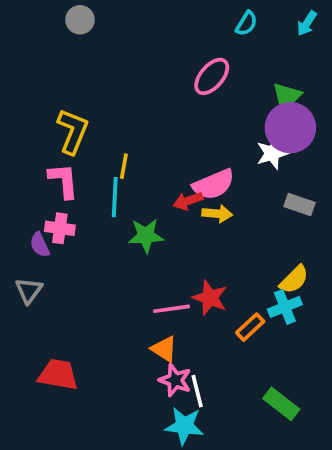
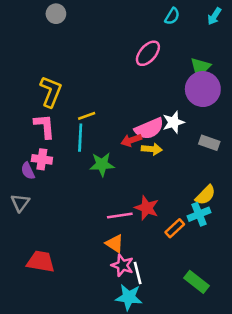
white star: (272, 153) -> (173, 122), moved
yellow line: (124, 166) -> (87, 116), turned 60

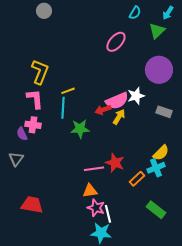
green triangle: (200, 67) -> (157, 31), moved
yellow arrow: (152, 149) -> (119, 117), turned -63
orange triangle: (115, 244) -> (90, 191), turned -42
green rectangle: (196, 282) -> (156, 210), moved

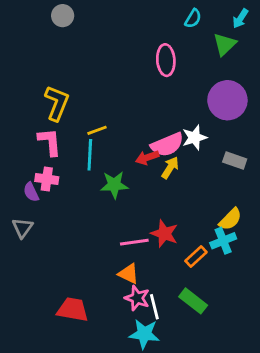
pink ellipse: (116, 42) -> (166, 60), turned -45
orange triangle: (90, 191) -> (129, 274), turned 35
red trapezoid: (32, 205) -> (73, 310), moved
green rectangle: (156, 210) -> (193, 301), moved

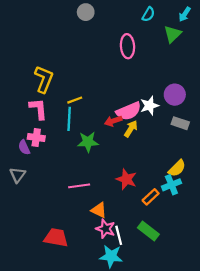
gray circle: (63, 16) -> (86, 12), moved
purple circle: (227, 100) -> (175, 95), moved, size x0.7
pink line: (134, 242) -> (79, 186), moved

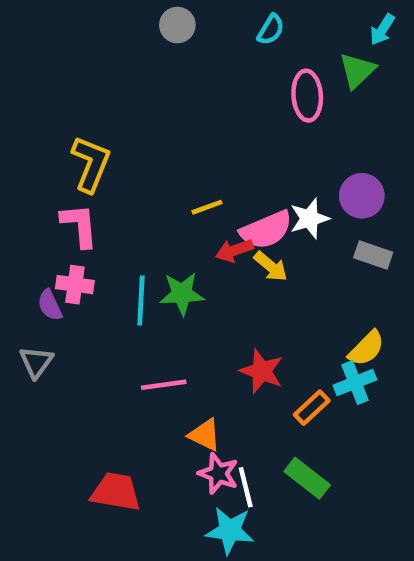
cyan semicircle: (148, 14) -> (271, 30), moved
pink ellipse: (127, 46) -> (307, 96), moved
yellow line: (75, 100) -> (207, 207), moved
cyan line: (69, 119) -> (141, 301), moved
yellow arrow: (131, 129) -> (271, 266), turned 98

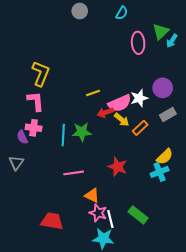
cyan arrow: (382, 30) -> (172, 41), moved
gray rectangle: (373, 255) -> (168, 115), turned -49
orange rectangle: (312, 408) -> (140, 128), moved

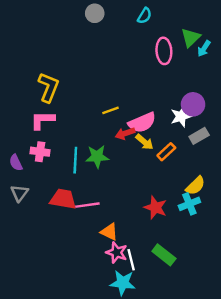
white star: (139, 98) -> (181, 116), moved
pink L-shape: (36, 101) -> (42, 120), turned -85
purple semicircle: (22, 137) -> (16, 163), moved
red star: (118, 167) -> (155, 208), moved
red trapezoid: (52, 221) -> (63, 199), moved

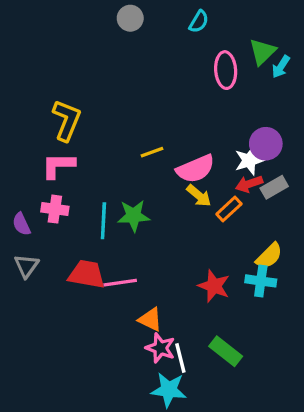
red arrow: (125, 133) -> (249, 184), moved
cyan cross: (189, 204) -> (261, 281), turned 30

